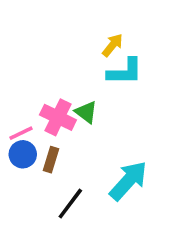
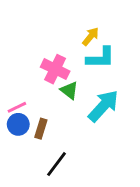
pink cross: (58, 117) -> (55, 69), moved
cyan arrow: (128, 181) -> (103, 106), moved

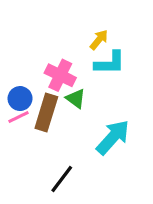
cyan arrow: (103, 106) -> (113, 137), moved
blue circle: (18, 124) -> (20, 99), moved
brown rectangle: (41, 129) -> (46, 112), moved, size x1.6

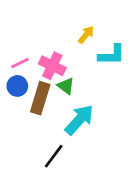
cyan L-shape: (110, 63) -> (112, 55), moved
pink line: (18, 117) -> (20, 63), moved
cyan arrow: (113, 137) -> (79, 120), moved

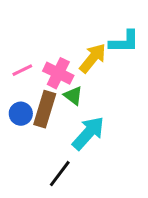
yellow arrow: (86, 35) -> (93, 58), moved, size x1.5
cyan L-shape: (112, 55) -> (124, 42), moved
blue circle: (17, 86) -> (21, 114), moved

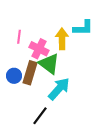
yellow arrow: (93, 58) -> (62, 39), turned -40
pink line: (22, 70) -> (19, 37), moved, turned -56
green triangle: (73, 96) -> (49, 64), size x1.6

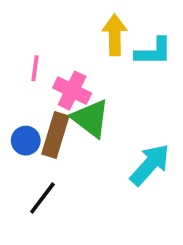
yellow arrow: (62, 39) -> (115, 35), moved
cyan arrow: (59, 89) -> (150, 165), moved
black line: (40, 116) -> (42, 198), moved

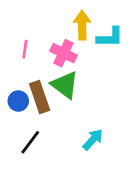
pink cross: (72, 91) -> (64, 53), moved
brown rectangle: (55, 135) -> (40, 97), turned -36
cyan arrow: (150, 165) -> (93, 140), moved, size x0.7

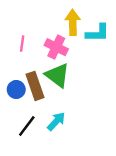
cyan arrow: (93, 140) -> (56, 121), moved

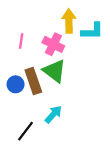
black line: (27, 126) -> (26, 131), moved

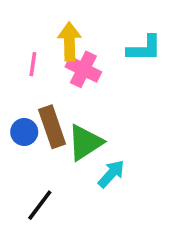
yellow arrow: (69, 21) -> (69, 41), moved
green triangle: (54, 71) -> (85, 142), moved, turned 50
cyan arrow: (53, 114) -> (111, 174), moved

